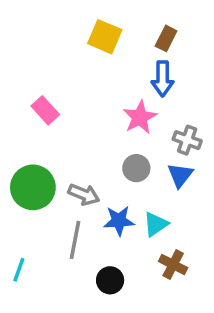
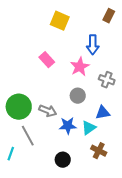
brown rectangle: (166, 38) -> (109, 16), moved
pink rectangle: (45, 110) -> (47, 60), moved
blue triangle: (180, 175) -> (103, 113), moved, turned 42
gray line: (75, 240) -> (28, 136), moved, turned -40

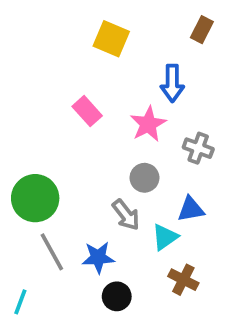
gray arrow: (48, 111) -> (126, 215), moved, turned 30
blue star: (68, 126) -> (98, 257), moved
cyan line: (11, 154) -> (20, 302), moved

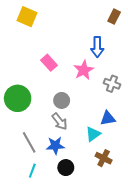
yellow square: (111, 39) -> (27, 17), moved
gray circle: (144, 178) -> (62, 100), moved
green circle: (35, 198) -> (18, 98), moved
gray arrow: (126, 215) -> (60, 121), moved
cyan line: (20, 302) -> (32, 171), moved

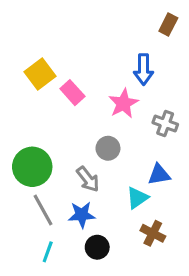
yellow square: (27, 17) -> (40, 74), moved, turned 30
green circle: (18, 98) -> (32, 167), moved
gray circle: (62, 100) -> (108, 148), moved

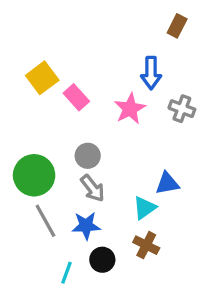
gray cross: (165, 124) -> (182, 109), moved
gray circle: (108, 148) -> (88, 156), moved
brown cross: (153, 233) -> (146, 245), moved
cyan line: (48, 252) -> (67, 273), moved

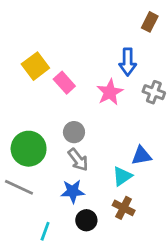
gray line: (45, 221) -> (19, 187), moved, turned -36
cyan line: (67, 273) -> (45, 231), moved

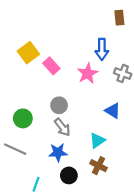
brown rectangle: (150, 22) -> (119, 18), turned -32
green circle: (29, 149) -> (23, 118), size x0.7
blue triangle: (141, 156) -> (113, 111), moved, turned 42

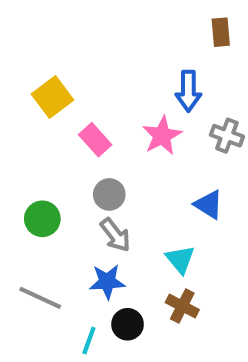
pink rectangle: (51, 66) -> (95, 140), moved
cyan triangle: (97, 140) -> (180, 259), turned -35
gray line: (15, 149) -> (40, 298), moved
cyan line: (36, 184) -> (89, 340), moved

